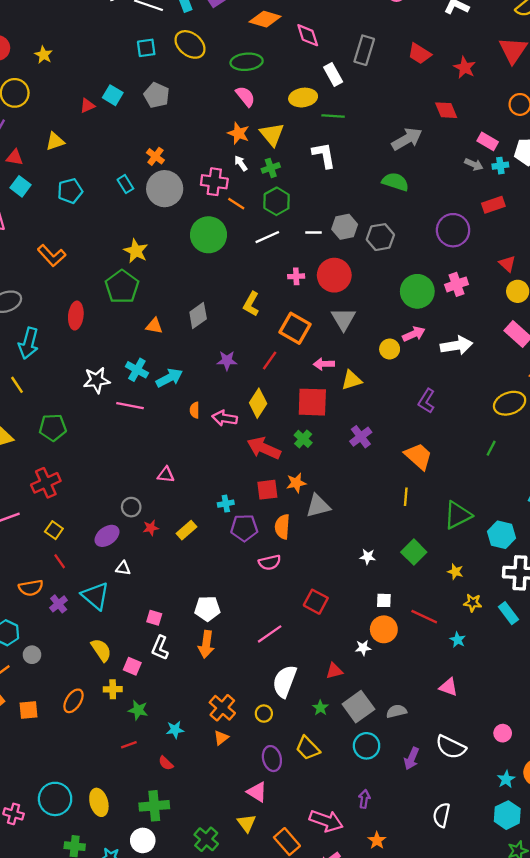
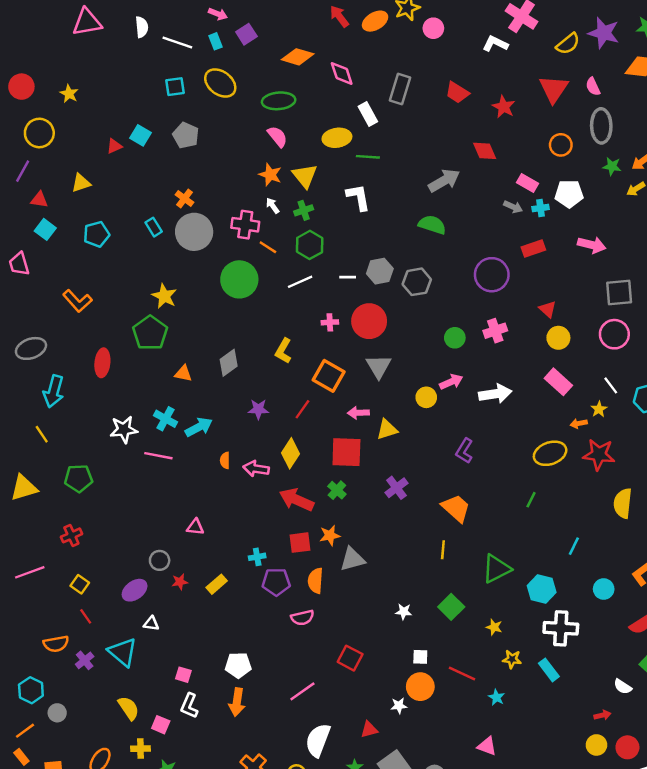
green circle: (417, 291) -> (455, 338), size x0.6
red cross: (46, 483) -> (71, 535), size x0.7

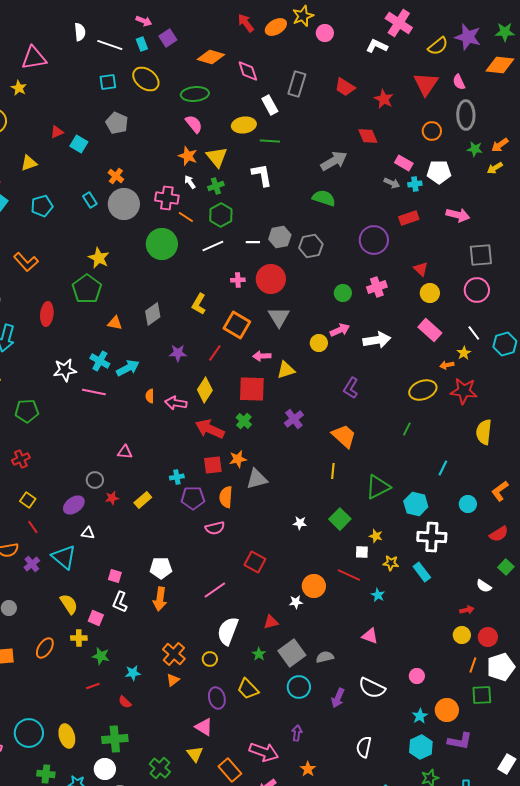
pink triangle: (87, 22) -> (34, 58), moved
cyan square: (140, 135) -> (79, 144), moved
white square: (420, 657) -> (362, 552), moved

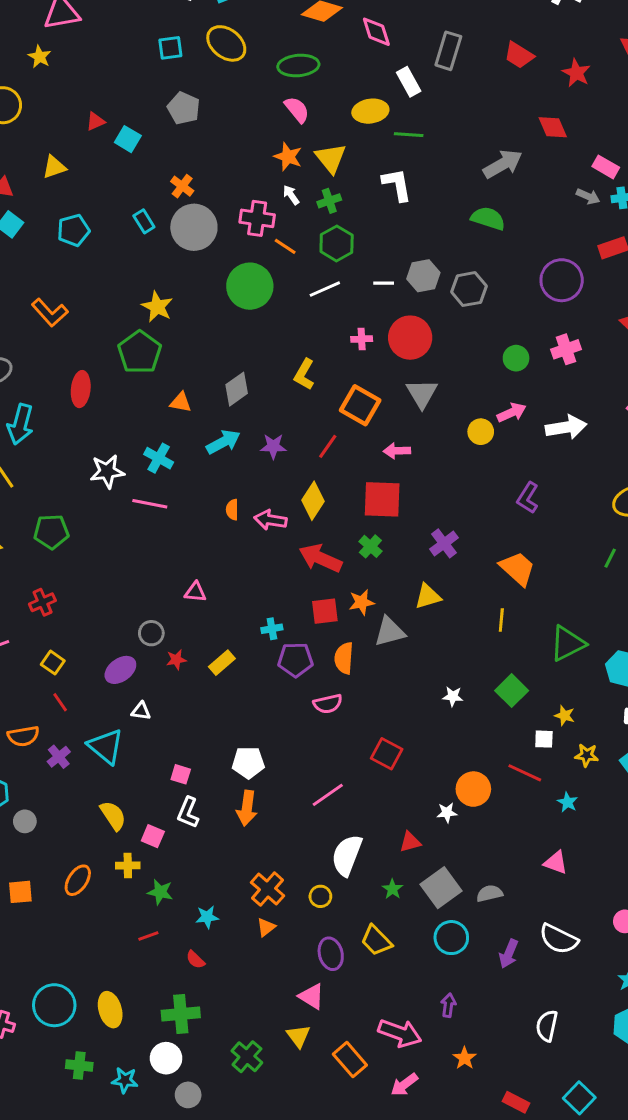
cyan arrow: (128, 368) -> (223, 442), moved
yellow triangle: (286, 370) -> (428, 596), moved

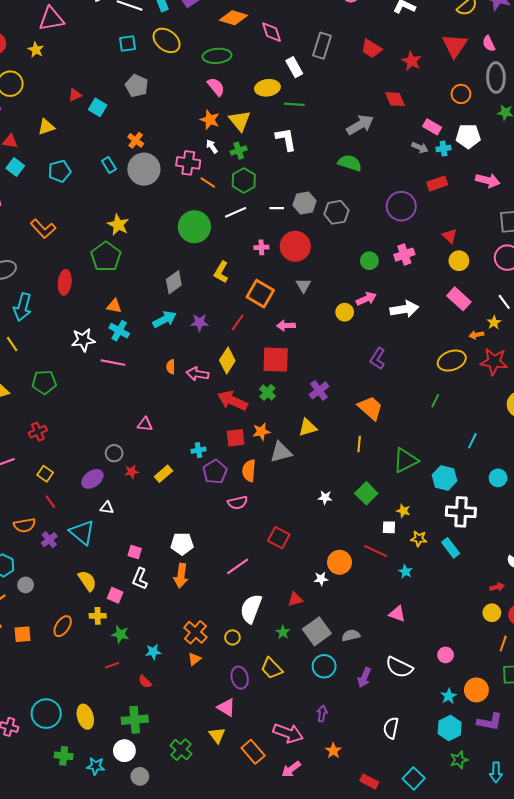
green circle: (250, 286) -> (194, 227), moved
gray triangle: (422, 393) -> (303, 285), size x0.7
orange triangle: (181, 402) -> (114, 306), moved
purple pentagon: (295, 660) -> (215, 472), turned -30

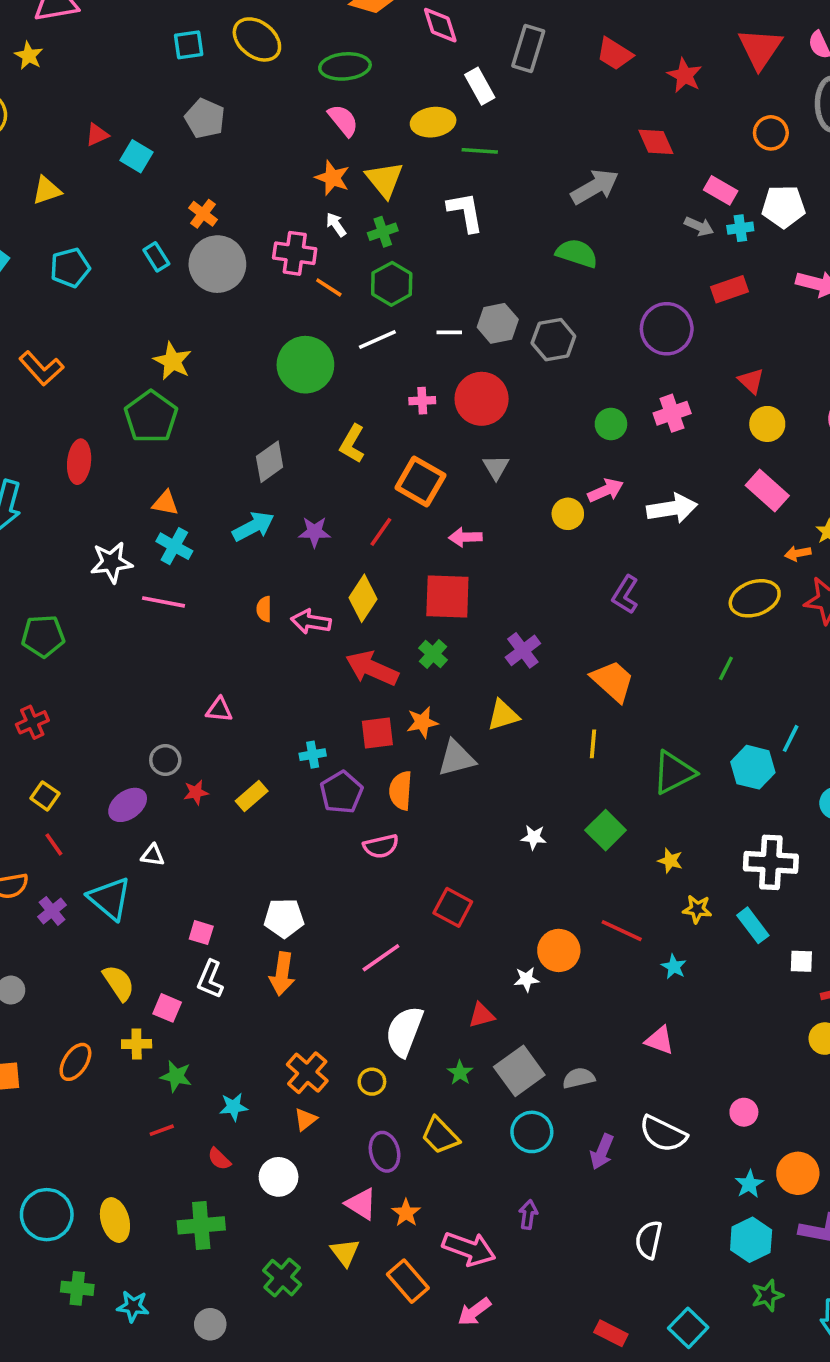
cyan hexagon: (444, 478) -> (753, 767), moved
white square: (389, 527) -> (801, 961), moved
white circle: (124, 751) -> (279, 1177), moved
orange star: (333, 751) -> (406, 1213), moved

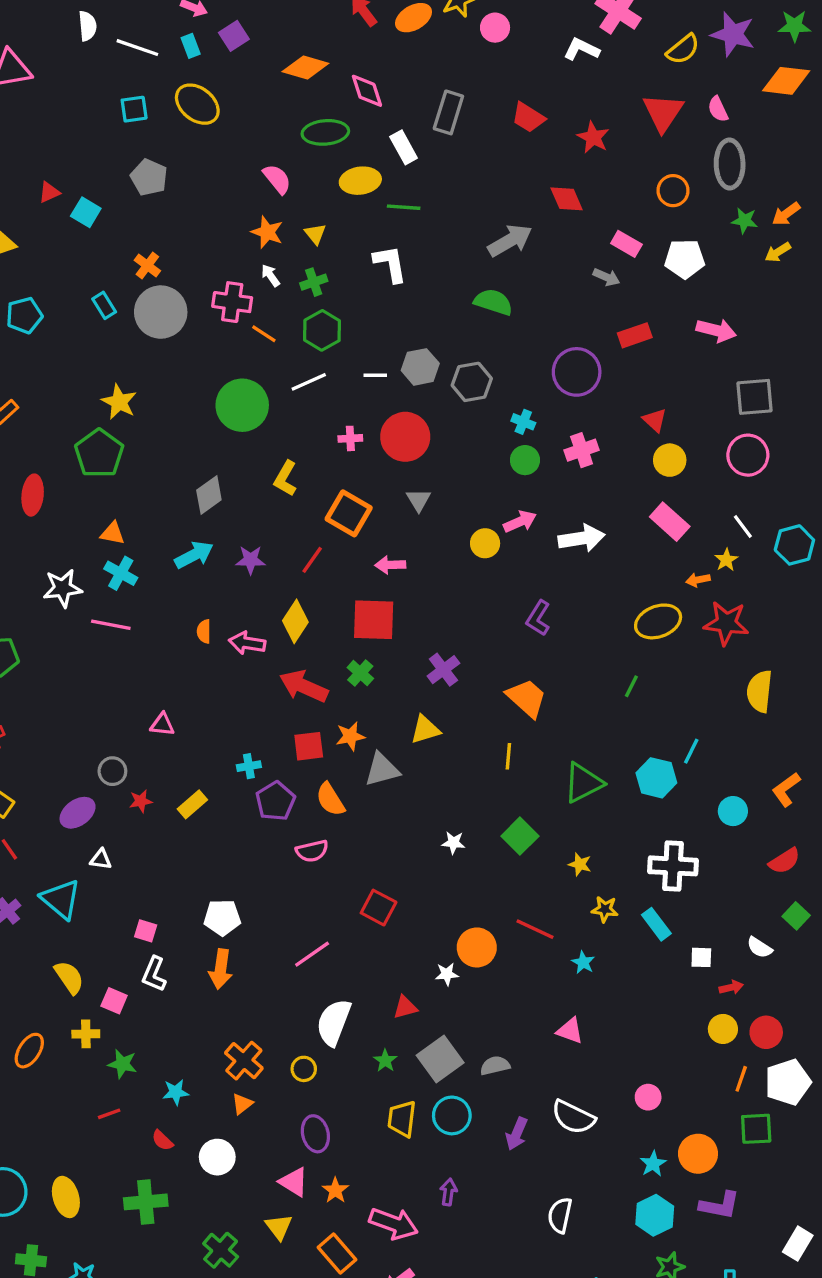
green ellipse: (345, 66) -> (325, 132), moved
yellow triangle: (385, 180) -> (315, 234), size x0.6
cyan cross: (740, 228) -> (523, 422), moved, turned 30
orange semicircle: (401, 791) -> (330, 799), turned -36
yellow trapezoid: (440, 1136) -> (402, 1119), moved, turned 51

